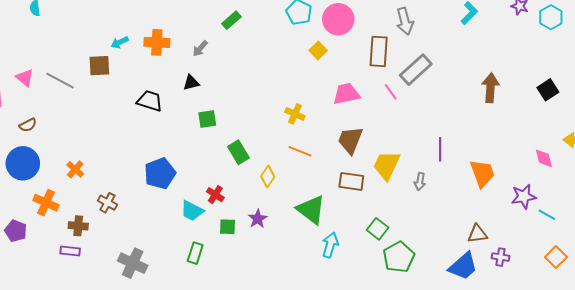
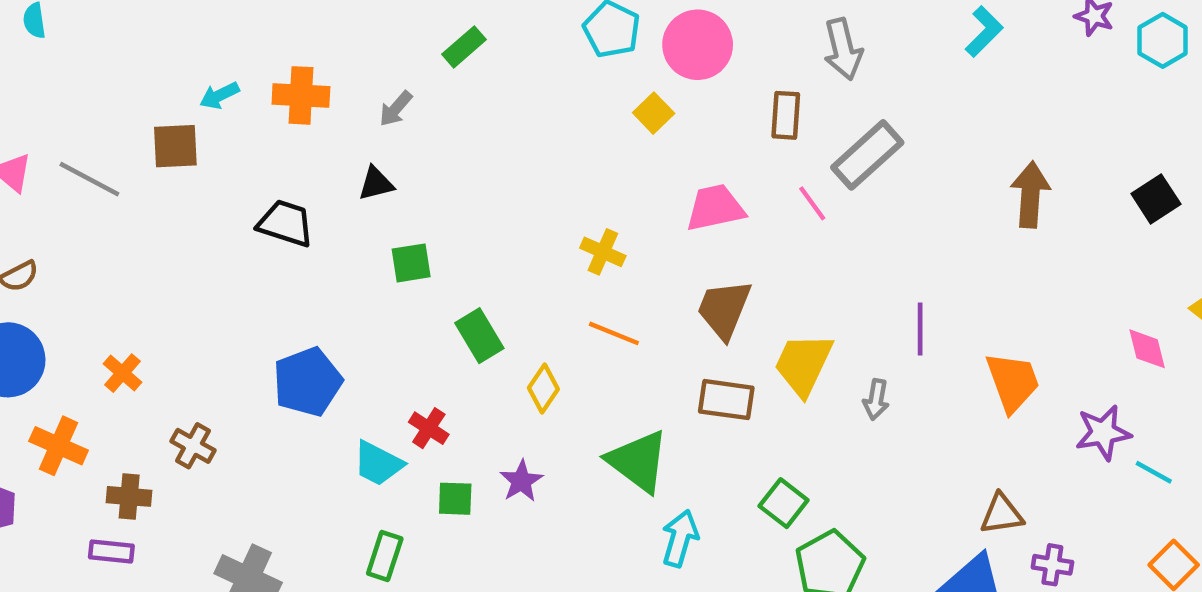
brown rectangle: (379, 51) -> (786, 115), size x0.7

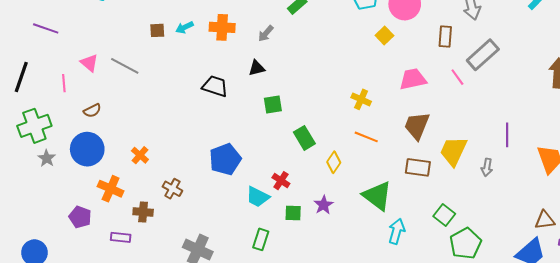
brown square: (175, 146) -> (157, 30), moved, size x0.7
purple rectangle: (111, 552) -> (121, 237), moved

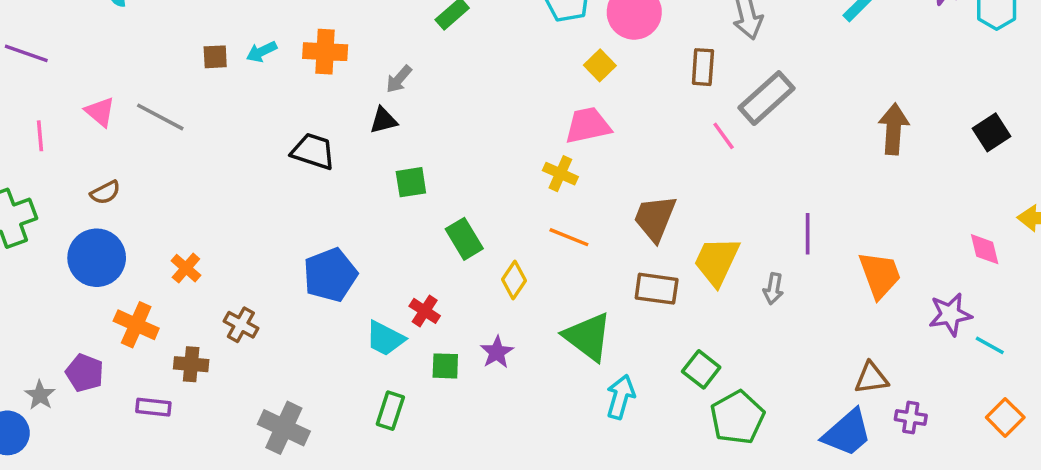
gray arrow: (266, 33) -> (399, 79), moved
pink trapezoid: (413, 79) -> (588, 125), moved
pink line: (64, 83) -> (40, 136), moved
gray star: (47, 158) -> (40, 395), moved

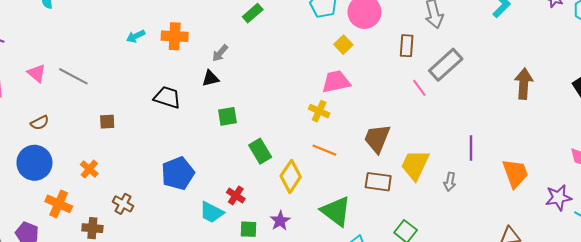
brown square: (215, 57) -> (107, 122), moved
yellow diamond: (514, 280) -> (291, 176), size x1.4

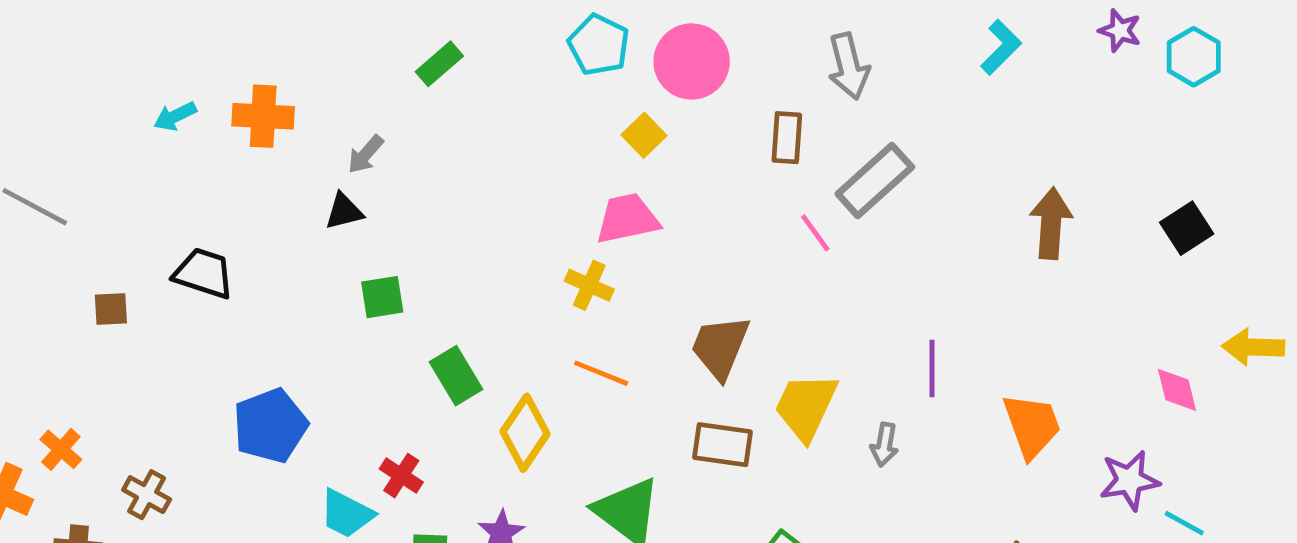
black trapezoid: (167, 97) -> (204, 273), moved
orange cross: (89, 169) -> (61, 449), moved

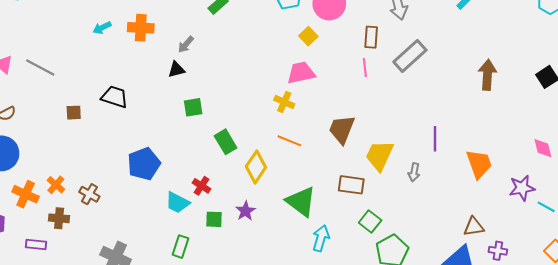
pink line: (815, 233) -> (365, 67), moved, turned 30
brown rectangle: (723, 445) -> (351, 185), moved
orange cross: (61, 449) -> (56, 185), moved

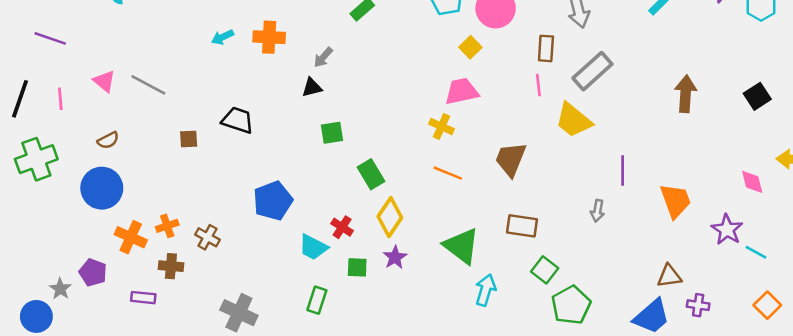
yellow trapezoid: (380, 155) -> (574, 120), moved, turned -76
yellow diamond: (256, 167) -> (390, 217), moved
orange cross: (56, 185) -> (167, 226), turned 30
purple star: (522, 188) -> (727, 230), turned -30

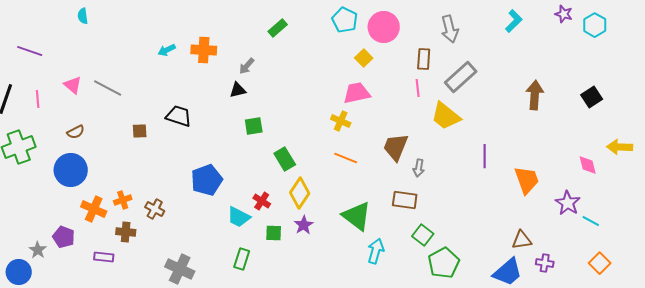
gray arrow: (597, 211) -> (419, 168), moved

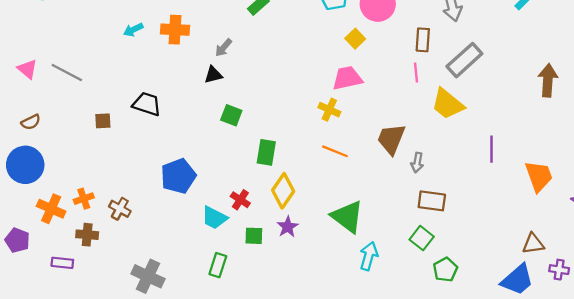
green square: (254, 126) -> (231, 115), turned 30
green rectangle: (285, 159) -> (266, 152), turned 40
brown rectangle: (405, 200) -> (432, 201), moved
green pentagon: (444, 263) -> (445, 270), size x0.7

